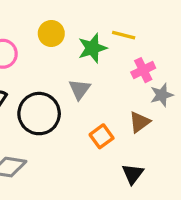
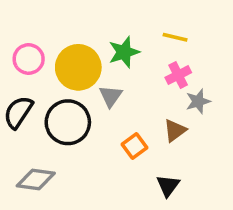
yellow circle: (51, 34) -> (78, 67), moved, size x1.6
yellow line: (124, 35) -> (175, 37), moved

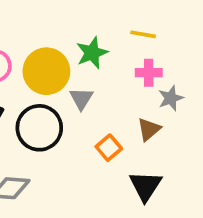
pink cross: (178, 75) -> (149, 73), turned 30
black triangle: (168, 186) -> (145, 186), size x1.4

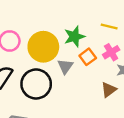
pink cross: (149, 73) -> (111, 52), turned -35
orange square: (109, 148) -> (88, 57), moved

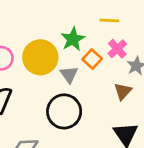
black circle: (36, 84) -> (64, 111), moved

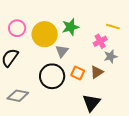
yellow line: (109, 20) -> (113, 27), moved
orange square: (92, 59) -> (78, 73), moved, turned -32

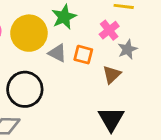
gray triangle: (62, 51) -> (57, 53), turned -32
orange square: (78, 73) -> (83, 55), moved
black circle: (52, 76) -> (25, 89), moved

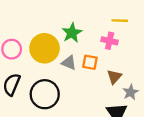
pink cross: (109, 30) -> (110, 41), turned -35
gray star: (127, 49) -> (131, 92), moved

